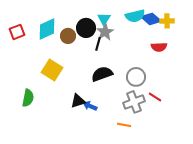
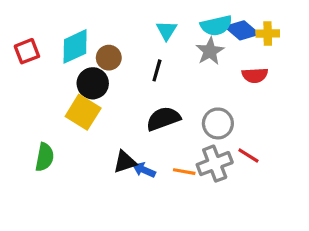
black circle: (86, 28) -> (93, 83), moved
gray star: (105, 32) -> (210, 51), moved
orange line: (124, 125) -> (184, 172), moved

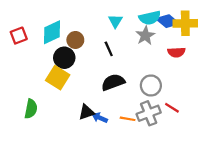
yellow cross: (268, 34) -> (185, 23), size x1.5
black line: (157, 70) -> (109, 49), turned -40

